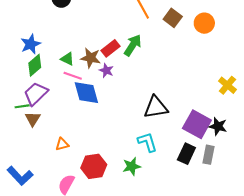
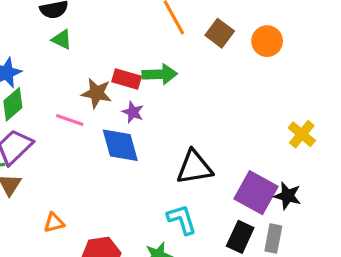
green arrow: (133, 45) -> (160, 74), turned 55
red rectangle: (111, 48) -> (127, 79), turned 54
green triangle: (67, 59) -> (62, 40), moved
purple star: (106, 70) -> (133, 112), moved
blue diamond: (86, 93) -> (120, 145), moved

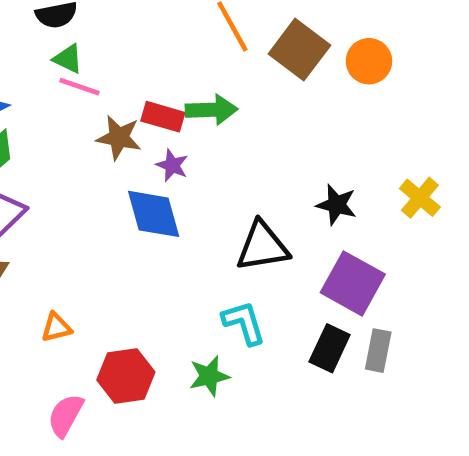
brown square: (220, 33) -> (299, 50), size x1.4
pink line: (70, 120) -> (80, 87), moved
black star: (288, 196) -> (337, 205), moved

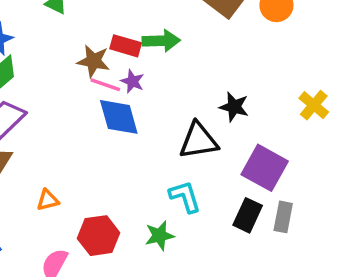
pink line: (80, 87) -> (105, 85), moved
black star: (337, 205) -> (234, 107), moved

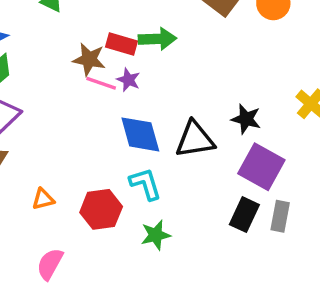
black star: (234, 107) -> (246, 119), moved
blue diamond: (119, 117) -> (140, 134), moved
cyan L-shape: (185, 197) -> (145, 184), moved
red hexagon: (99, 236) -> (101, 209), moved

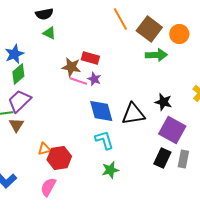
green arrow: (157, 39) -> (156, 55), moved
red hexagon: (101, 209) -> (59, 158), moved

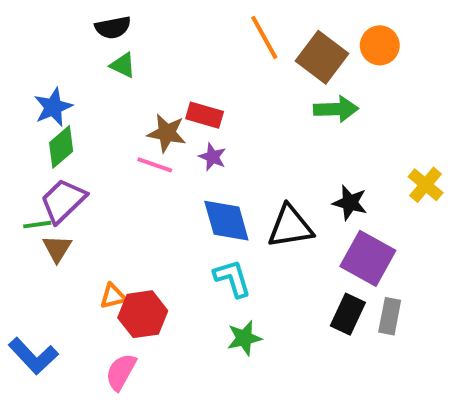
orange circle: (179, 34) -> (380, 45), moved
pink line: (78, 81) -> (155, 165), moved

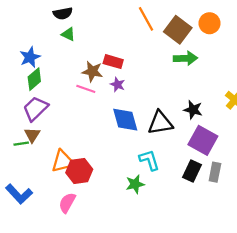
green line: (37, 225) -> (21, 144), moved
cyan L-shape: (232, 278) -> (149, 160), moved
orange triangle: (113, 296) -> (63, 161), size x1.6

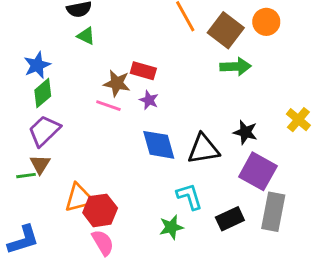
black rectangle: (192, 171) -> (230, 219), moved, turned 40
gray rectangle: (215, 172) -> (273, 212), size x1.5
blue L-shape: (19, 194) -> (23, 240), turned -64
pink semicircle: (67, 203) -> (103, 243), moved, turned 120

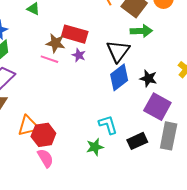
red rectangle: (143, 71) -> (75, 34), size x1.4
blue diamond: (159, 145) -> (119, 77), moved, turned 68
black triangle: (203, 149) -> (118, 51), moved, turned -45

